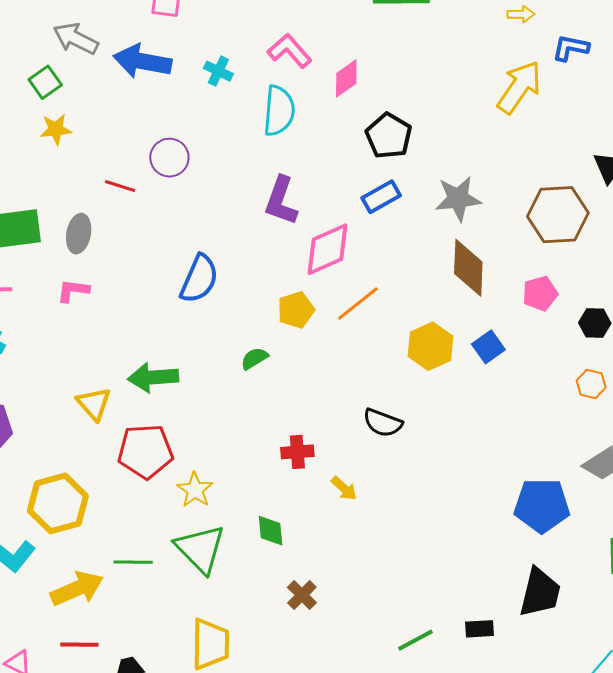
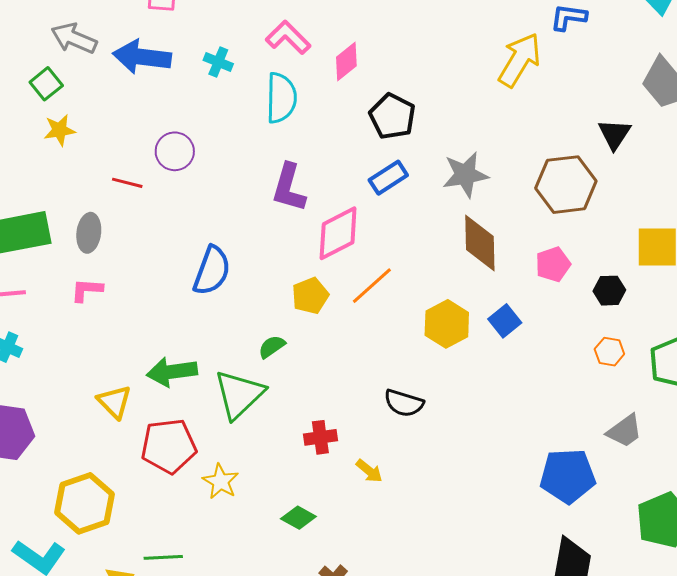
green diamond: (271, 531) -> (298, 518), turned -52
green triangle: (200, 549) -> (239, 394), moved, turned 34

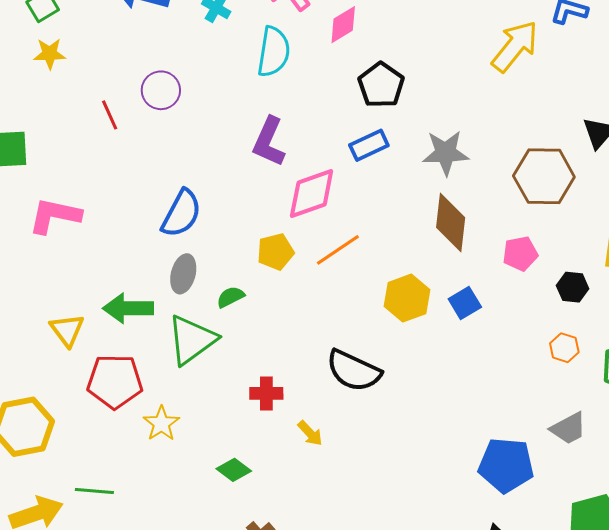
red line: (127, 183) -> (110, 115), turned 44
gray ellipse: (89, 233) -> (183, 274), moved
pink L-shape: (87, 290) -> (55, 216), size x1.6
black semicircle: (404, 403) -> (354, 371), size x1.4

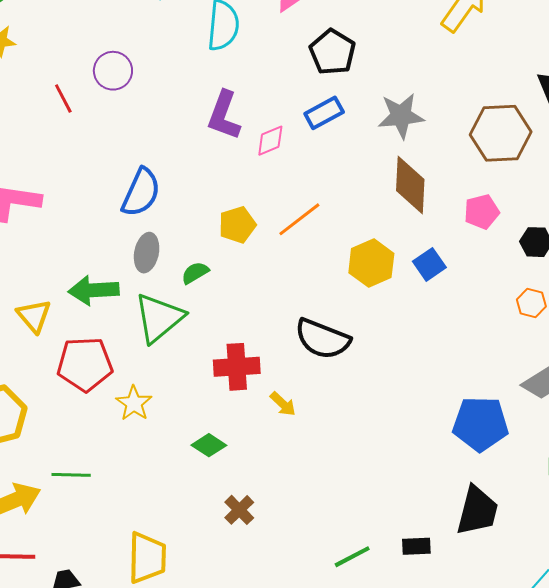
pink diamond: (312, 194) -> (270, 141), moved, size x0.6
red cross: (266, 393) -> (237, 367), size x1.4

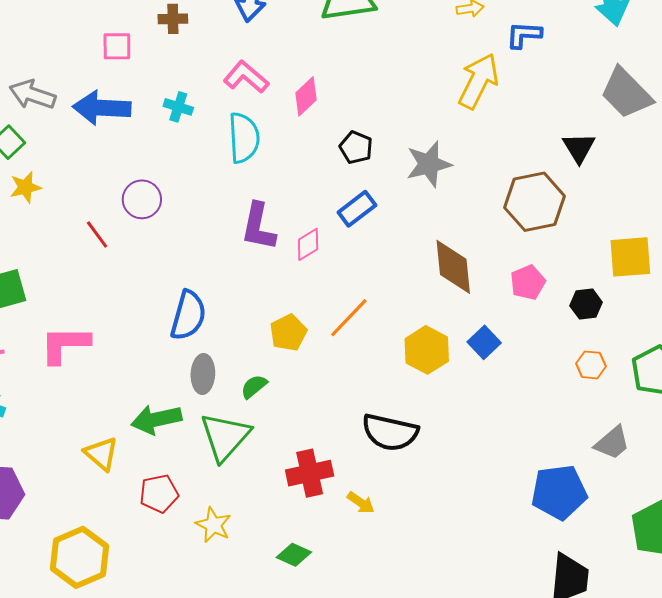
black pentagon: (333, 52) -> (356, 147), size x0.7
gray star: (401, 116) -> (429, 164), moved
red pentagon: (85, 364) -> (159, 494), size x0.7

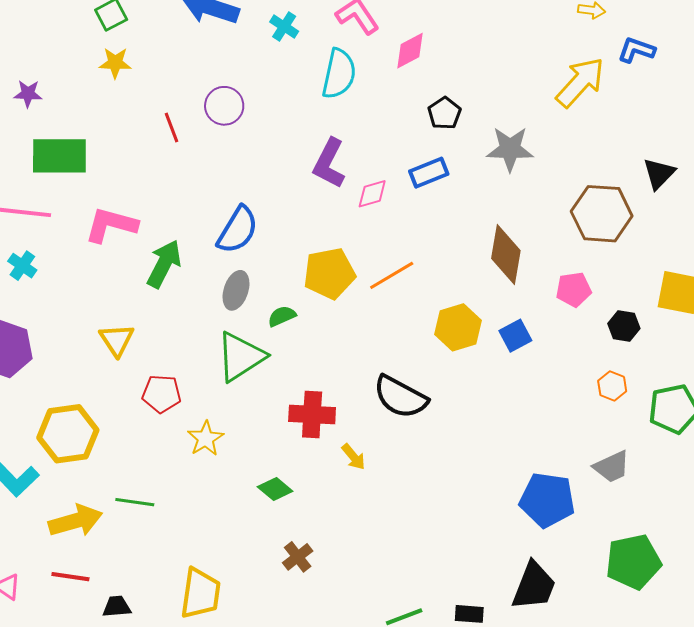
yellow pentagon: (288, 333) -> (329, 273), size x1.4
green arrow: (156, 419) -> (164, 264), moved, turned 114

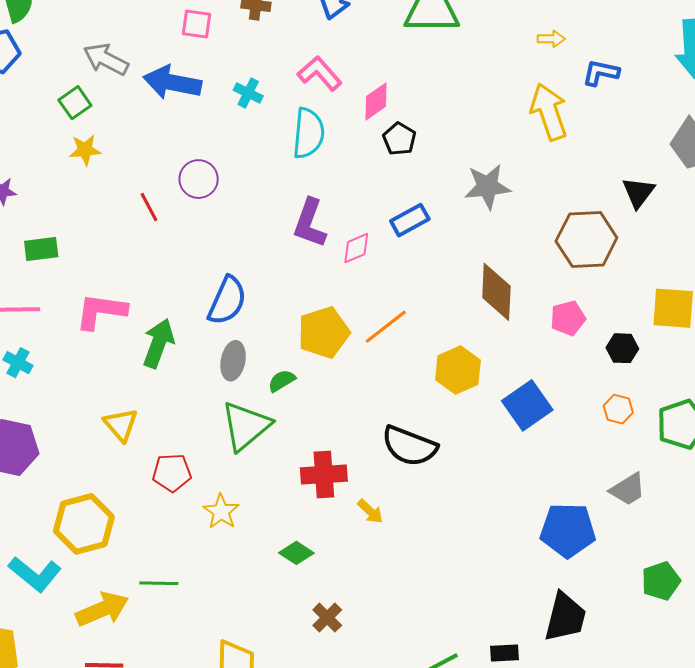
yellow arrow: (580, 82) -> (549, 112), turned -54
black pentagon: (444, 113) -> (399, 139), moved
green rectangle: (59, 156) -> (41, 249), size x0.6
blue square: (515, 336) -> (527, 405), moved, size x1.5
green pentagon: (633, 562) -> (661, 581), size x0.7

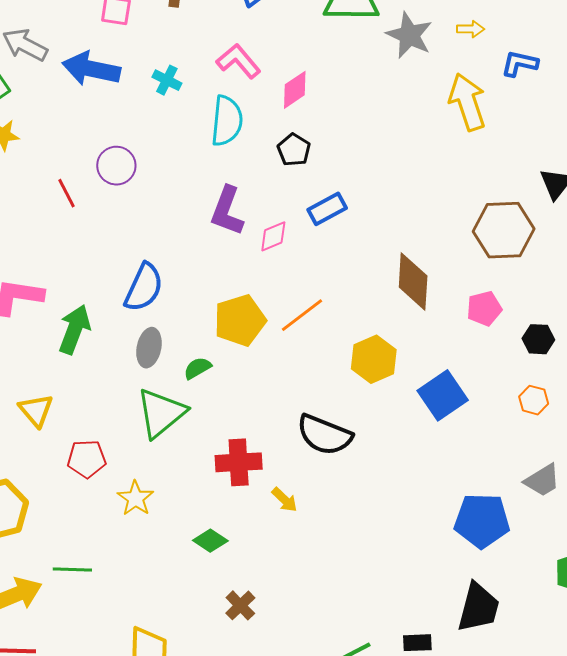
black pentagon: (399, 139) -> (294, 150), moved
gray star: (487, 187) -> (409, 35), moved, turned 30

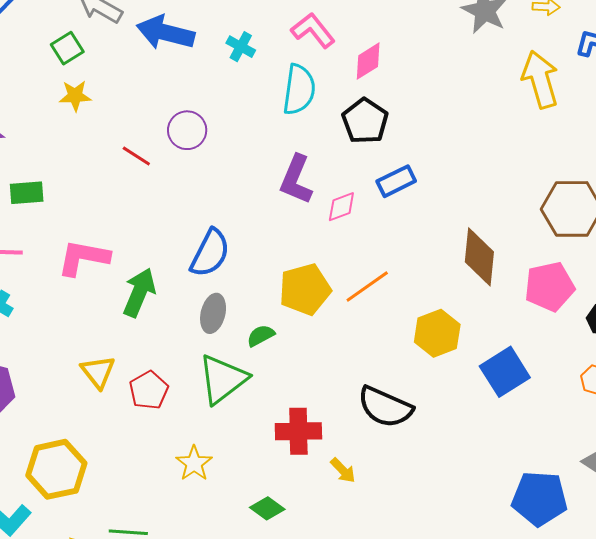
black pentagon: (294, 150) -> (365, 121), size x1.4
red line: (67, 193) -> (136, 156), turned -32
pink pentagon: (484, 309) -> (550, 287), size x1.4
red pentagon: (87, 459) -> (149, 390), moved, turned -30

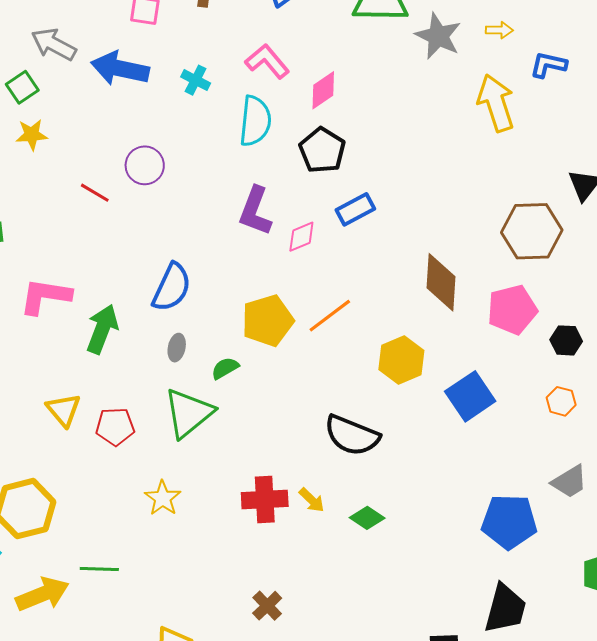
gray ellipse: (213, 313) -> (177, 348), size x0.7
red pentagon: (149, 390) -> (115, 427), turned 30
red cross: (298, 431) -> (265, 500), moved
green diamond: (267, 508) -> (367, 518), moved

